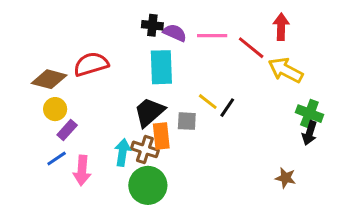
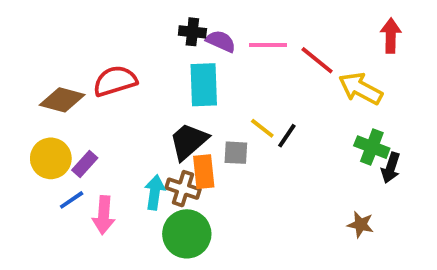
red arrow: (281, 27) -> (391, 36), moved
yellow circle: (55, 109) -> (51, 158), moved, size x1.4
green cross: (309, 114) -> (372, 147), moved

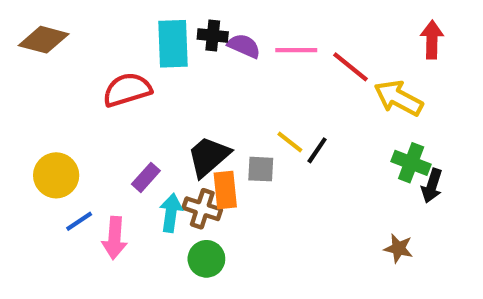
cyan rectangle: (204, 85) -> (173, 44), moved
brown diamond: (62, 100) -> (44, 40), moved
purple rectangle: (85, 164) -> (146, 177), moved
green circle: (187, 234) -> (206, 259), size x0.7

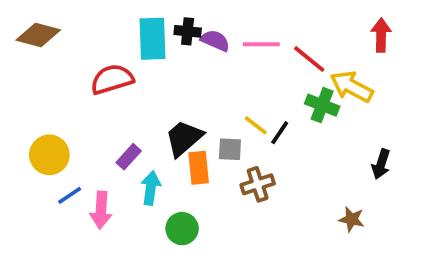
green cross: (411, 163) -> (322, 105), moved
brown cross: (202, 209) -> (258, 184), moved, turned -36

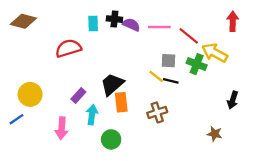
cyan rectangle: (153, 39) -> (93, 24), size x0.6
black line: (280, 133) -> (171, 81), turned 70
gray square: (230, 149) -> (168, 61), moved
blue line: (70, 195) -> (17, 119), moved

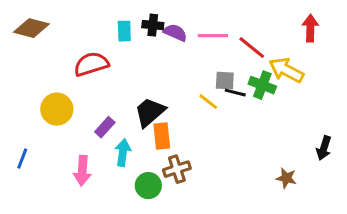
black line: (171, 81) -> (235, 93), moved
yellow circle: (30, 94) -> (57, 109), moved
black arrow: (233, 100) -> (324, 148), moved
brown cross: (157, 112) -> (177, 169), moved
blue line: (17, 119) -> (22, 159), turned -35

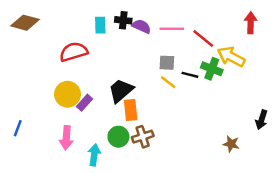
gray square: (225, 81) -> (167, 63), moved
yellow circle: (57, 109) -> (67, 94), moved
cyan arrow: (123, 153) -> (94, 155), moved
green circle: (148, 186) -> (118, 137), moved

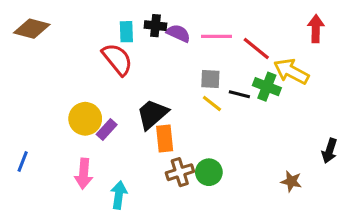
red semicircle: (74, 52) -> (117, 59), moved, turned 68
green circle: (118, 137) -> (209, 172), moved

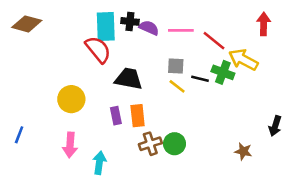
cyan rectangle: (126, 32) -> (106, 27), size x1.6
black trapezoid: (152, 114) -> (129, 79), moved, turned 52
purple rectangle: (107, 129) -> (116, 116), moved, turned -54

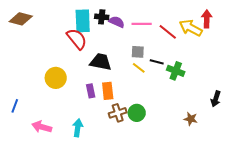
yellow arrow: (243, 60) -> (191, 28), moved
green cross: (223, 72) -> (176, 71), moved
pink arrow: (70, 145) -> (42, 127), moved, turned 102

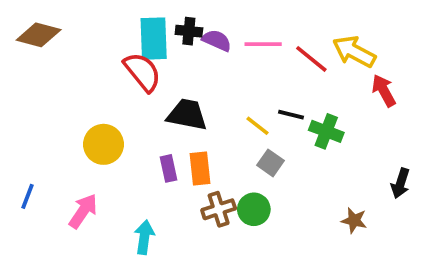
red arrow: (207, 19) -> (384, 91), moved, turned -30
gray square: (138, 52) -> (271, 163), moved, turned 32
pink arrow: (42, 127) -> (83, 211), moved, turned 108

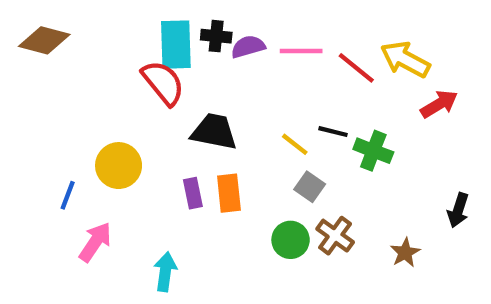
purple semicircle: (217, 40) -> (248, 47), turned -40
red arrow: (384, 91) -> (439, 104), turned 88
blue line: (27, 196) -> (68, 195), moved
brown cross: (219, 209) -> (335, 236), moved, turned -36
brown star: (354, 220) -> (405, 253), turned 30

